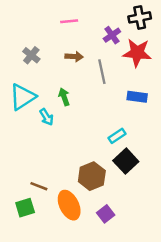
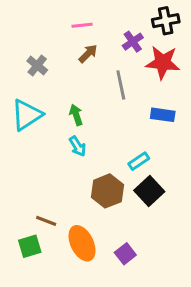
brown arrow: (74, 57) -> (88, 54), moved, turned -48
cyan arrow: (46, 117) -> (78, 146), moved
brown hexagon: (92, 176) -> (107, 191), moved

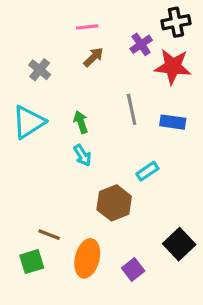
gray line: (121, 85) -> (132, 109), moved
black square: (149, 191) -> (179, 244), moved
orange ellipse: (82, 243) -> (87, 258), turned 40

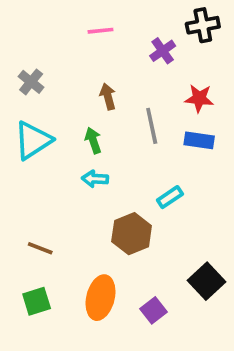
brown arrow: (94, 57) -> (108, 97), moved, turned -60
red star: (173, 67) -> (199, 98), moved, size x0.7
gray cross: (40, 70) -> (31, 82), moved
cyan arrow: (82, 155) -> (95, 179), turned 125
brown line: (49, 235) -> (40, 248), moved

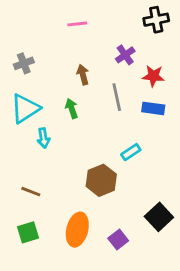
purple cross: (163, 51) -> (125, 55), moved
gray cross: (31, 82) -> (24, 63), turned 30
cyan arrow: (95, 179) -> (43, 138), moved, turned -102

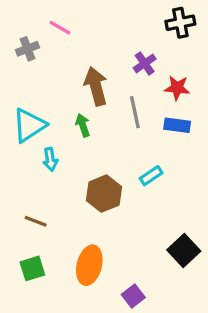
pink line: (77, 24) -> (60, 28), moved, turned 36
gray cross: (24, 63) -> (27, 49), moved
brown arrow: (83, 75) -> (96, 86), size x1.6
brown hexagon: (101, 180) -> (104, 194), moved
purple square: (118, 239) -> (133, 296), moved

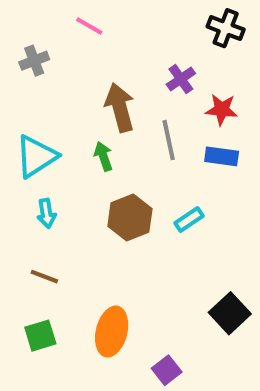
black cross: (180, 23) -> (226, 28), turned 32
pink line: (60, 28) -> (89, 26), moved
cyan arrow: (50, 159) -> (46, 213), moved
brown hexagon: (104, 194) -> (130, 217), moved

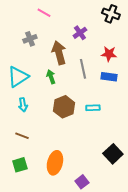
gray cross: (34, 61) -> (30, 39), moved
purple cross: (181, 79) -> (80, 33), moved
cyan rectangle: (189, 220) -> (93, 108), turned 32

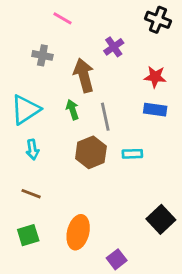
gray cross: (30, 39) -> (42, 55), turned 32
gray line: (83, 69) -> (105, 117), moved

